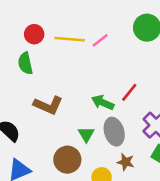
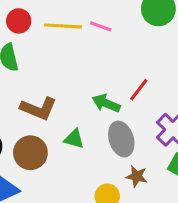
pink line: (100, 40) -> (101, 26), turned 60
green triangle: (86, 134) -> (74, 139), moved, turned -42
brown circle: (67, 160) -> (30, 153), moved

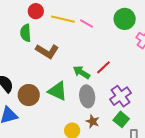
brown L-shape: (39, 108) -> (47, 51), moved
green triangle: (74, 139) -> (58, 91), size x1.5

